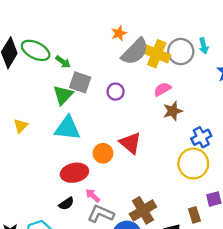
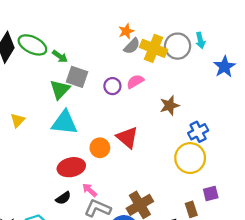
orange star: (119, 33) -> (126, 31), moved
gray semicircle: (135, 52) -> (132, 46), size x0.6
pink semicircle: (162, 89) -> (135, 81), moved

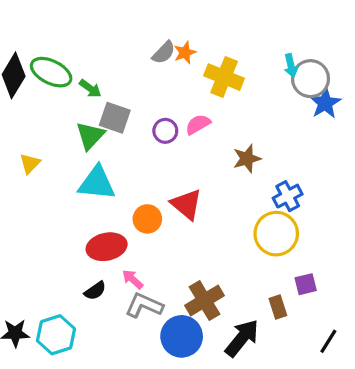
gray semicircle: (132, 46) -> (164, 53), moved
gray circle: (178, 46) -> (310, 79), moved
yellow triangle: (18, 120) -> (30, 163), moved

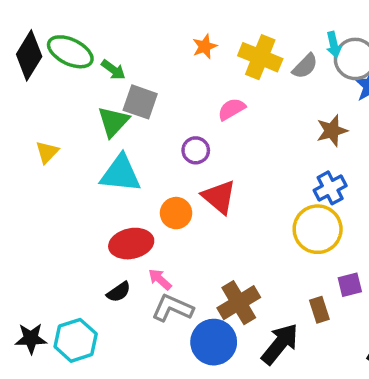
gray semicircle: (164, 53) -> (305, 66), moved
orange star: (185, 53) -> (205, 46), moved
purple circle: (165, 131) -> (196, 150), moved
brown star: (247, 159) -> (332, 131), moved

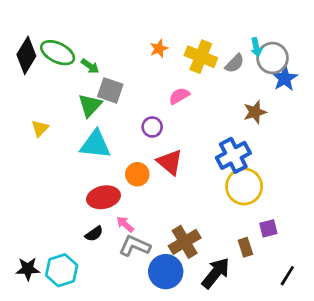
blue cross: (330, 188) -> (233, 155), moved, size x1.4

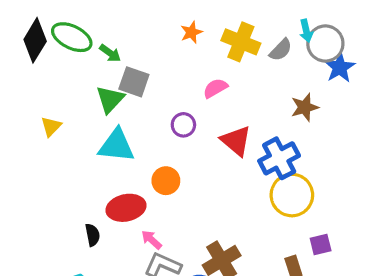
red triangle: (170, 162) -> (236, 141), moved
black semicircle: (94, 234) -> (92, 235), moved, turned -66

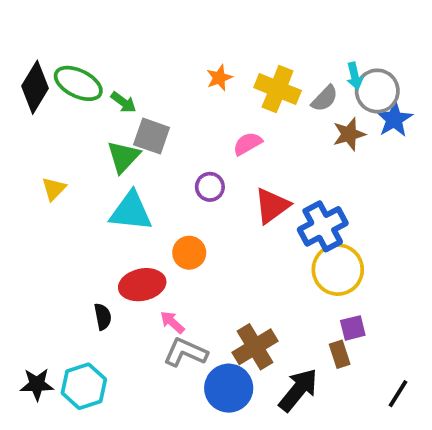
brown star: (305, 107) -> (349, 134), moved
red triangle: (236, 141) -> (272, 206), turned 44
purple square: (321, 244) -> (353, 328), moved

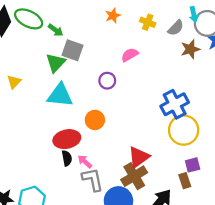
yellow cross: (278, 89) -> (148, 22), size x0.6
red triangle: (272, 206) -> (139, 157), moved
black semicircle: (103, 317) -> (67, 158), moved
gray L-shape: (185, 352) -> (93, 179), turned 55

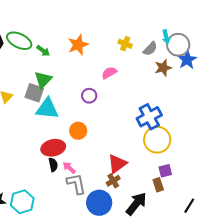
orange star: (113, 16) -> (78, 45), moved, size x1.5
gray square: (72, 50) -> (34, 93), moved
brown cross: (134, 176) -> (113, 181), size x0.6

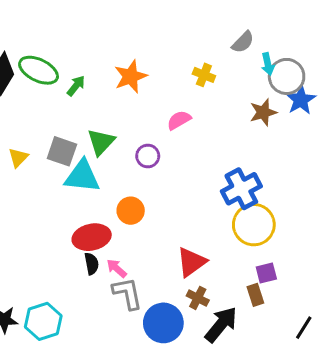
gray semicircle: (150, 49) -> (243, 42), moved
green arrow: (43, 51) -> (76, 86), turned -88
green triangle: (43, 80) -> (101, 142), moved
brown cross: (113, 181) -> (198, 298), moved, turned -32

